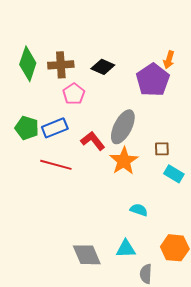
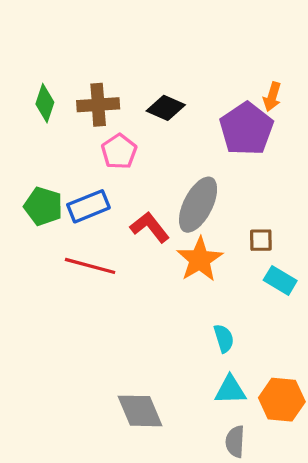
green diamond: (28, 64) -> (45, 103), size x0.7
cyan semicircle: (139, 210) -> (224, 338), turned 54
cyan triangle: (126, 249) -> (230, 390), moved

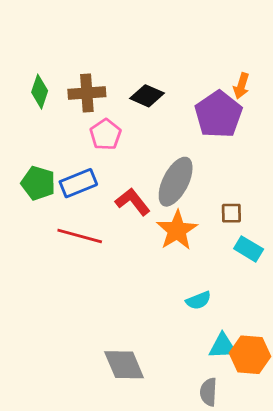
cyan semicircle: (224, 338) -> (198, 300), turned 85
cyan triangle: (230, 390) -> (223, 346), moved

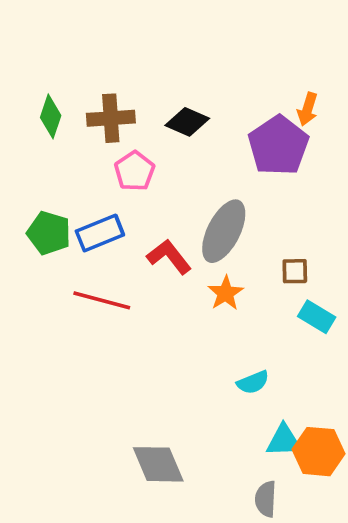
orange star: (177, 230) -> (226, 293), size x0.7

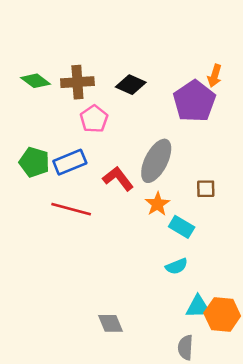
green diamond: (51, 116) -> (36, 81), turned -72
cyan rectangle: (317, 317) -> (182, 227), moved
gray diamond: (158, 464) -> (110, 323), size x0.7

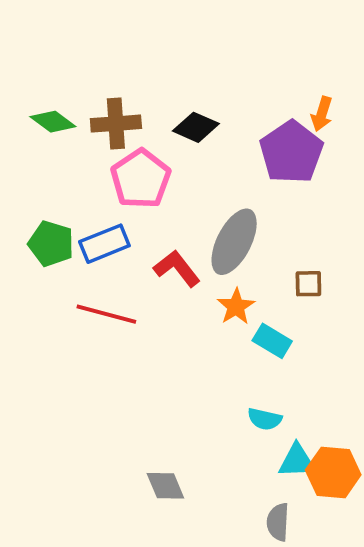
pink pentagon: (94, 119) -> (141, 179), size x1.4
cyan semicircle: (177, 266) -> (265, 419), moved, turned 35

